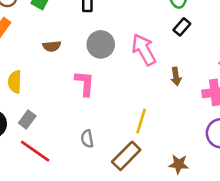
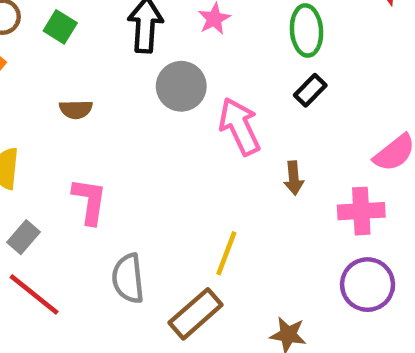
gray circle: (101, 44) -> (181, 86), moved
pink L-shape: (85, 83) -> (89, 201), moved
gray semicircle: (87, 139) -> (128, 278), size x1.5

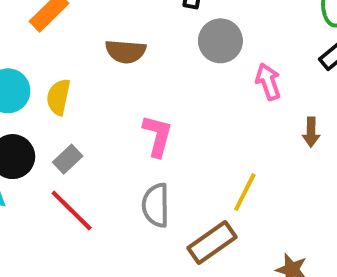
brown semicircle: (76, 109) -> (126, 51), size x1.4
pink arrow: (240, 126) -> (268, 82), size x0.7
pink L-shape: (89, 201) -> (157, 136), moved

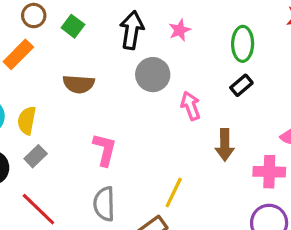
brown arrow: (311, 132) -> (225, 145), size x1.4
gray rectangle: (68, 159) -> (36, 156), moved

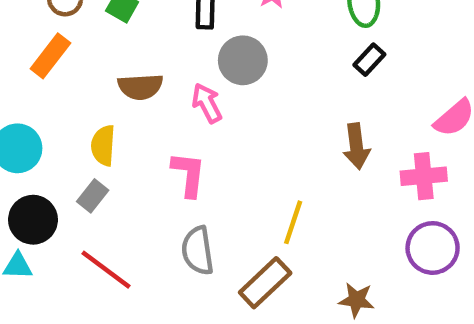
pink arrow: (191, 106) -> (207, 103), moved
yellow semicircle: (27, 120) -> (103, 145), moved

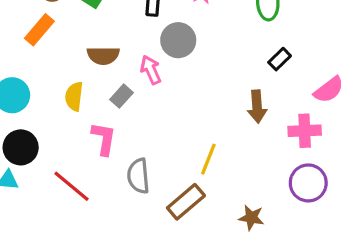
black rectangle: (369, 60) -> (280, 59), moved
pink L-shape: (189, 174) -> (104, 139), moved
gray rectangle: (93, 196) -> (121, 96), moved

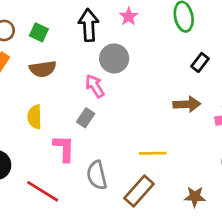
brown semicircle: (103, 55) -> (43, 69), moved
gray rectangle: (121, 96) -> (86, 118), moved
brown arrow: (257, 107) -> (187, 104), turned -80
yellow line: (208, 159) -> (153, 153), turned 75

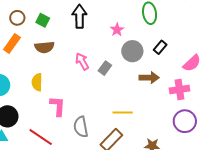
pink star: (129, 16) -> (117, 30), moved
gray circle: (114, 58) -> (132, 51), moved
gray rectangle: (86, 118) -> (105, 68), moved

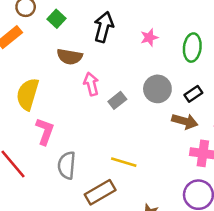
pink star: (117, 30) -> (149, 38), moved
brown semicircle: (44, 47) -> (70, 57), moved
brown arrow: (149, 78) -> (185, 121), moved
yellow semicircle: (37, 82) -> (28, 94), size x1.4

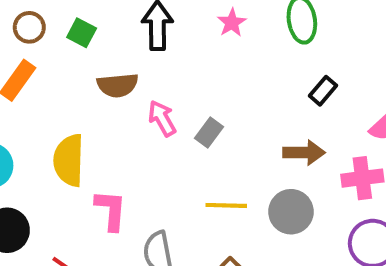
gray circle: (157, 89) -> (291, 212), moved
brown arrow: (185, 121) -> (304, 153), moved
yellow line: (124, 162) -> (226, 205), moved

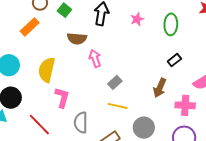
gray rectangle: (209, 133) -> (115, 82), moved
brown arrow: (304, 153) -> (160, 88), turned 102
gray circle: (291, 212) -> (144, 128), moved

